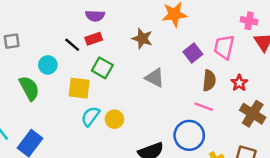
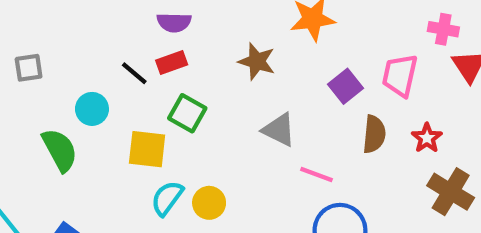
pink line: (204, 107) -> (316, 174), moved

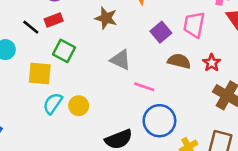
brown semicircle: (374, 134) -> (179, 61), turned -80

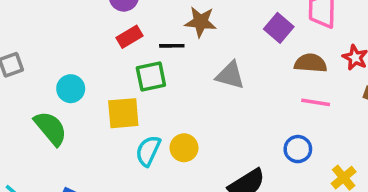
black line: (31, 27) -> (172, 46), moved, turned -30
green square: (64, 51) -> (151, 77), turned -30
pink line: (144, 87) -> (316, 102), moved
blue circle: (159, 121) -> (298, 149), size x0.6

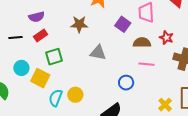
black line: (172, 46) -> (16, 37), moved
cyan circle: (71, 89) -> (21, 68), moved
yellow square: (123, 113) -> (40, 78), turned 36
blue circle: (298, 149) -> (126, 83), moved

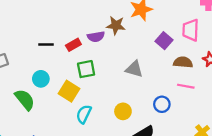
purple semicircle: (37, 17) -> (96, 37), moved
brown star: (79, 24) -> (116, 25), moved
cyan circle: (21, 68) -> (41, 79), moved
yellow circle: (75, 95) -> (123, 111), moved

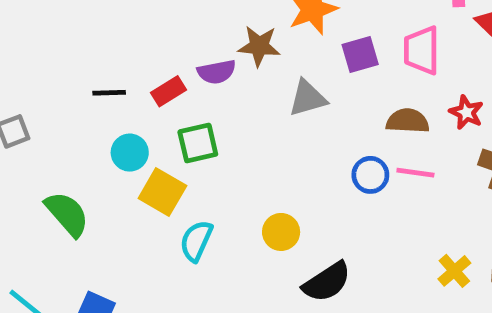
purple square: (164, 41) -> (360, 54), moved, turned 35
gray triangle: (134, 69) -> (308, 98), moved, turned -30
cyan circle: (41, 79) -> (130, 153), moved
blue circle: (162, 104) -> (370, 175), moved

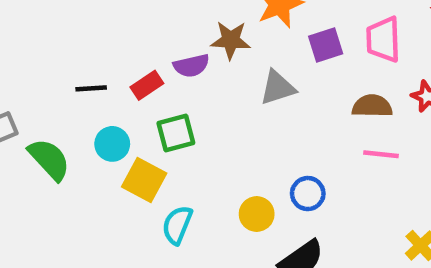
blue circle: (370, 175) -> (308, 194), moved
green semicircle: (67, 214) -> (49, 159), moved

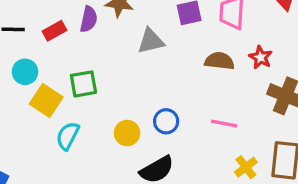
purple semicircle: (191, 66) -> (89, 19), turned -70
green square: (176, 133) -> (83, 84), moved
pink line: (381, 154) -> (224, 124), moved

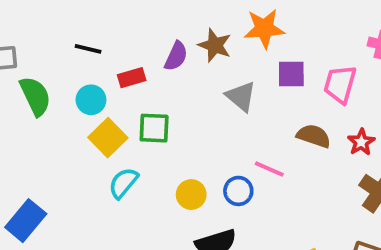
red rectangle: (54, 31) -> (132, 78), moved
gray triangle: (151, 41) -> (241, 96), turned 40
pink line: (224, 124) -> (269, 169), moved

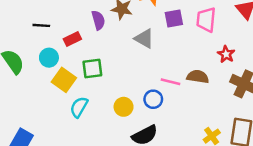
purple semicircle: (176, 56) -> (98, 20), turned -30
brown semicircle: (314, 136) -> (198, 77), moved

